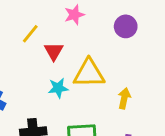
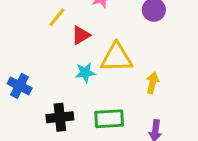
red triangle: (54, 51) -> (81, 35), turned 30

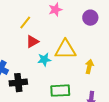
red triangle: (81, 35) -> (32, 42), moved
black cross: (60, 117) -> (18, 83), moved

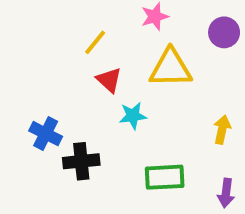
red triangle: (32, 42) -> (109, 80), turned -48
yellow triangle: (65, 50) -> (171, 68), moved

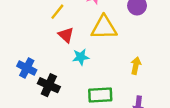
black cross: (81, 161) -> (49, 85), turned 30

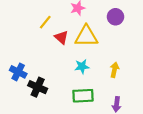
red triangle: (66, 35) -> (61, 37), moved
cyan star: (81, 57) -> (82, 67), moved

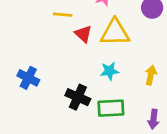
yellow line: (45, 22) -> (63, 15), turned 56
black cross: (38, 87) -> (78, 97), moved

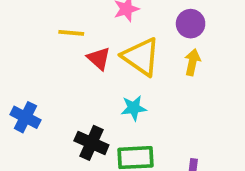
yellow triangle: (115, 32) -> (141, 57), turned 36
yellow arrow: (151, 75) -> (192, 62), moved

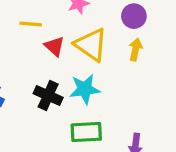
cyan star: (134, 108) -> (85, 89), size x1.4
black cross: (91, 143) -> (48, 96), moved

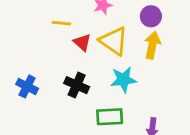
yellow arrow: (135, 49) -> (152, 45), size x1.4
cyan star: (85, 89) -> (123, 80), moved

